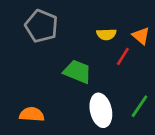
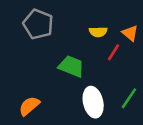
orange semicircle: (32, 114) -> (29, 106), turned -45

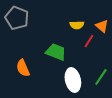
gray pentagon: (38, 24) -> (17, 18), moved
orange semicircle: (29, 106) -> (23, 68), moved, turned -72

